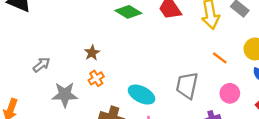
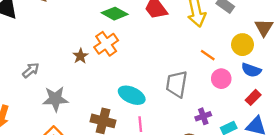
orange cross: (96, 78) -> (106, 44), moved, size x1.5
pink circle: (230, 93) -> (221, 79), moved

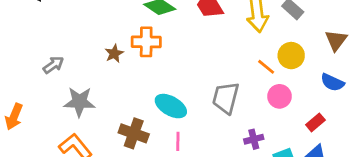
orange cross: (106, 44) -> (146, 42), turned 30
yellow circle: (242, 45) -> (291, 56), moved
blue semicircle: (251, 70) -> (332, 82), moved

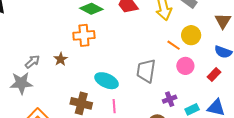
brown star: (114, 53) -> (61, 59), moved
gray arrow: (53, 65) -> (32, 62), moved
gray star: (79, 102) -> (21, 83), moved
red rectangle: (315, 122) -> (214, 74), moved

